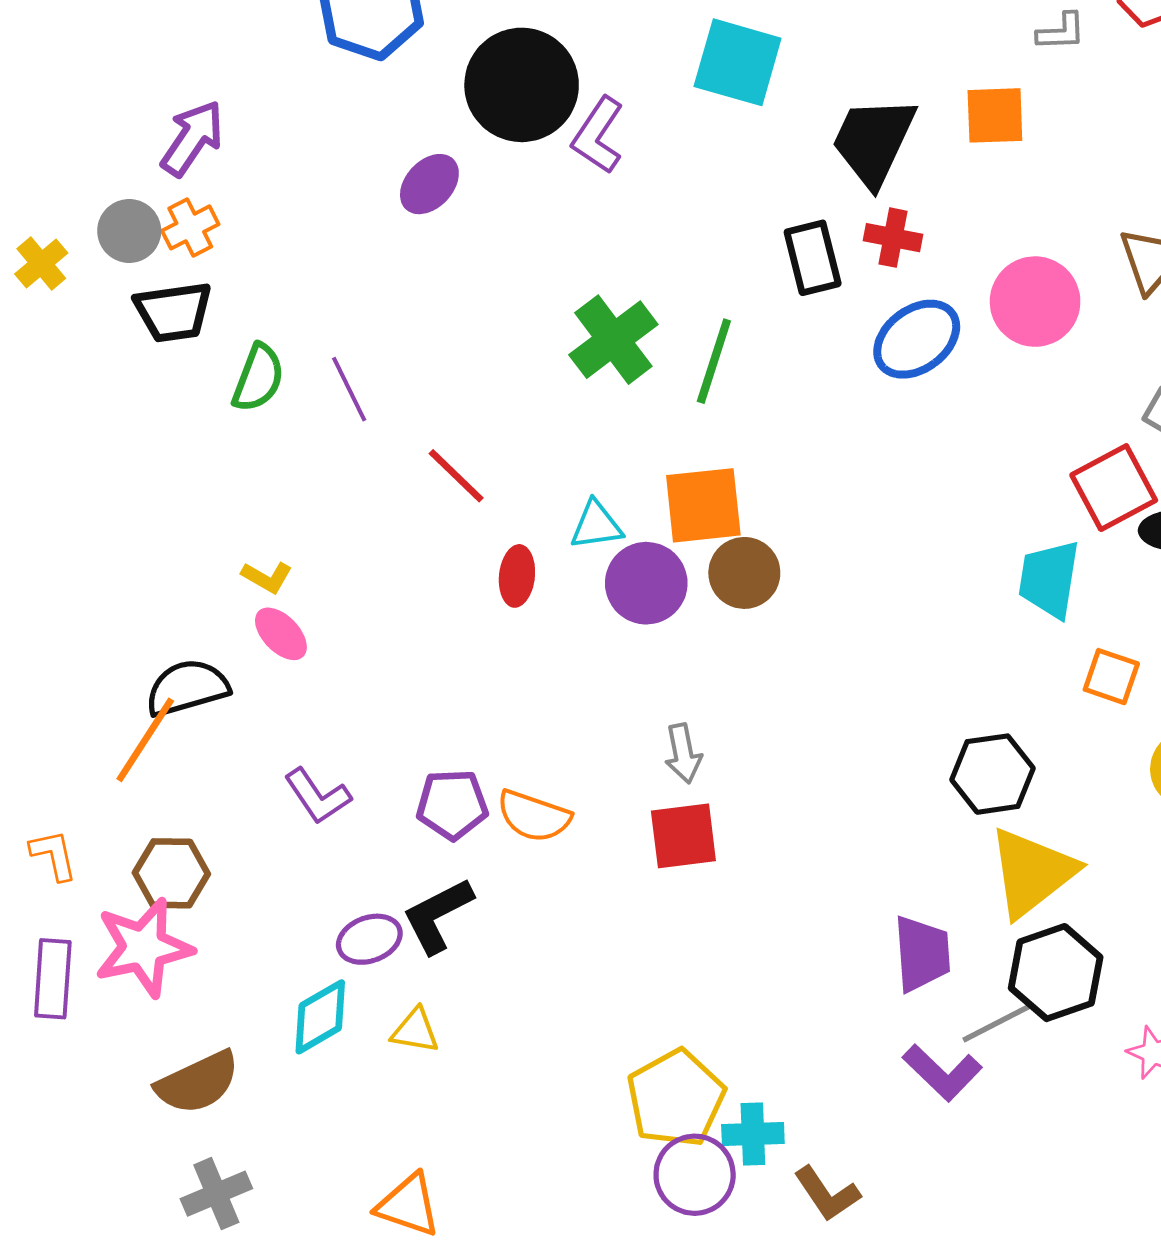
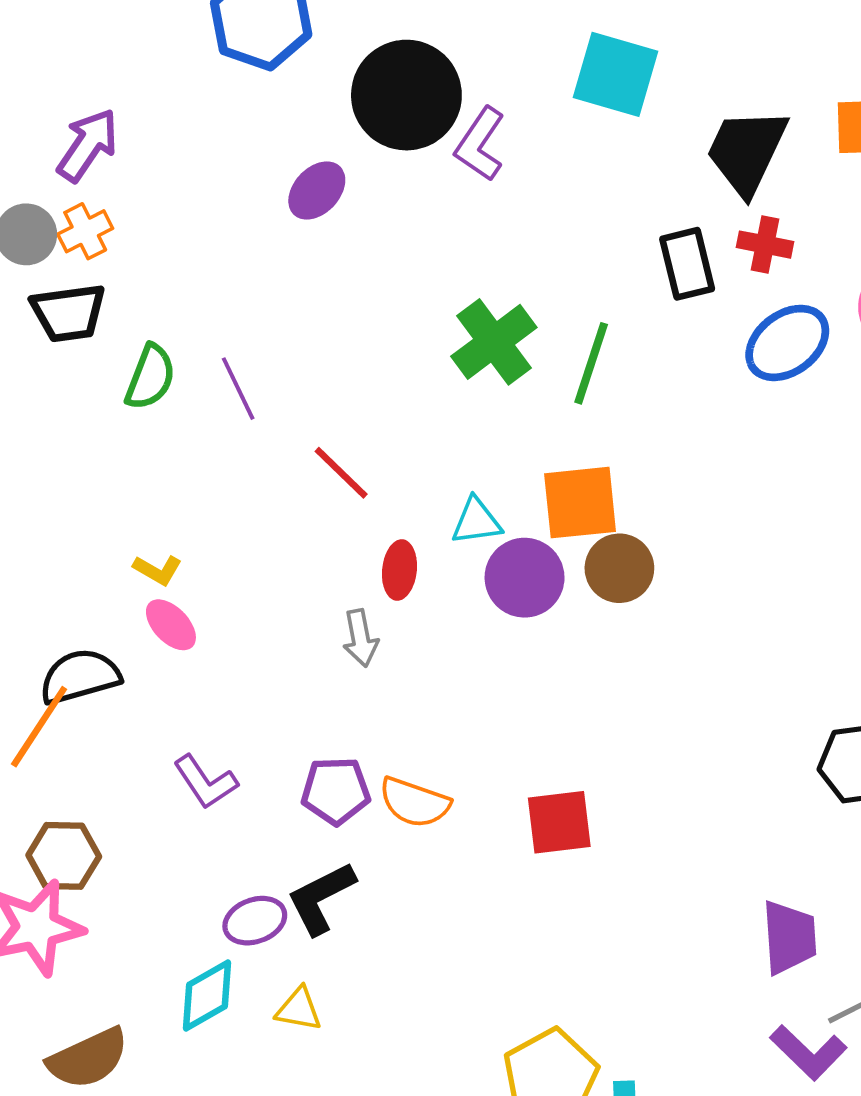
gray arrow: (683, 753) -> (360, 638), moved

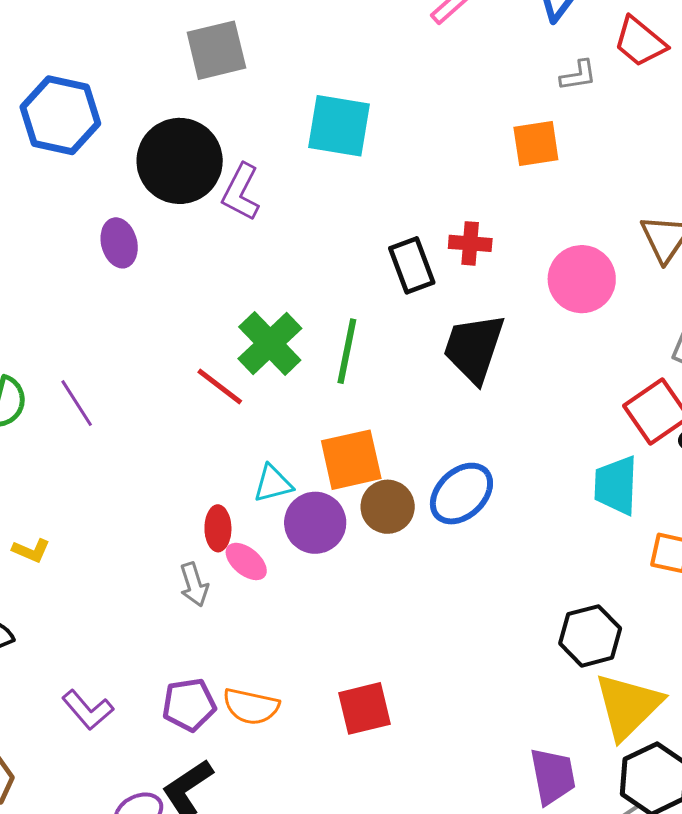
black trapezoid: (747, 151) -> (474, 348), moved
purple ellipse: (317, 190) -> (119, 243), turned -51
blue ellipse: (787, 343) -> (461, 494), moved
red line: (341, 473) -> (220, 386), moved
pink ellipse: (171, 625) -> (246, 561), moved

